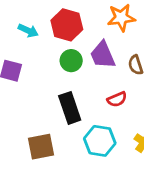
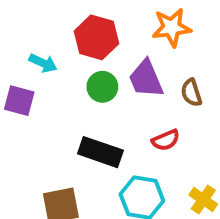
cyan arrow: (28, 31) -> (43, 63), moved
black rectangle: (70, 108) -> (100, 152), turned -52

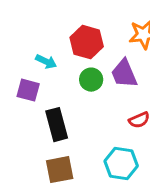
black rectangle: (100, 152) -> (57, 125), moved, turned 56

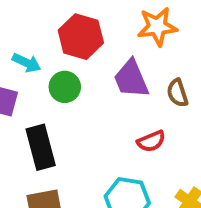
green circle: (91, 80) -> (65, 87), moved

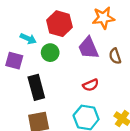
red semicircle: (151, 141) -> (91, 85), moved

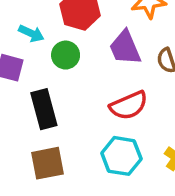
red semicircle: (91, 85) -> (129, 105), size x1.5

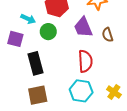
red semicircle: (129, 105) -> (85, 61), turned -70

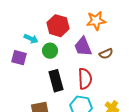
brown semicircle: (108, 35) -> (106, 54), turned -96
black rectangle: (36, 63) -> (56, 81), moved

